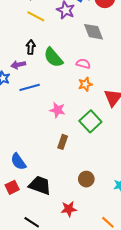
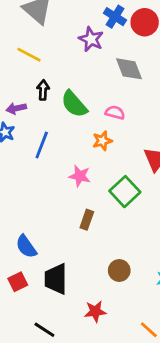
yellow line: (36, 16) -> (29, 55), moved
purple arrow: (18, 65) -> (16, 108), moved
orange star: (85, 84) -> (102, 141), moved
blue line: (30, 87) -> (42, 145), turned -54
black trapezoid: (40, 185) -> (56, 279), turned -110

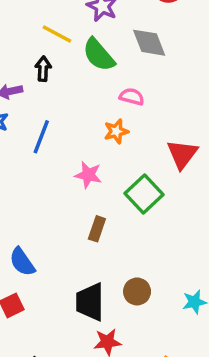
yellow line: (29, 55) -> (57, 34), moved
green semicircle: (74, 104) -> (99, 55), moved
black trapezoid: (56, 279) -> (90, 302), moved

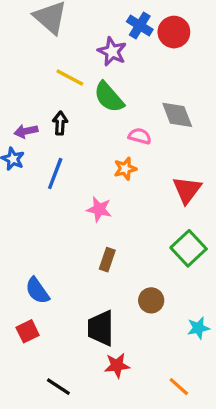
gray diamond: (149, 43) -> (177, 115), moved
black arrow: (43, 69) -> (60, 123), moved
green square: (144, 194) -> (189, 248), moved
brown circle: (137, 291) -> (151, 300), moved

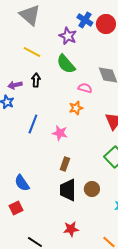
yellow line: (70, 78) -> (32, 52), moved
blue line: (55, 174) -> (33, 124), moved
black trapezoid: (101, 328) -> (68, 190), moved

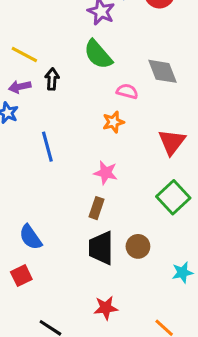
yellow line: (32, 52) -> (24, 54), moved
blue line: (33, 124) -> (47, 147), turned -36
pink star: (60, 133) -> (106, 173), moved

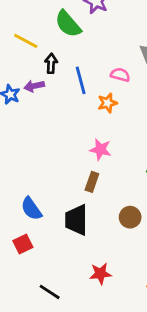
green semicircle: (98, 54) -> (68, 24), moved
purple arrow: (20, 87) -> (34, 86), moved
blue line: (47, 147) -> (81, 80), moved
black trapezoid: (101, 248) -> (76, 220), moved

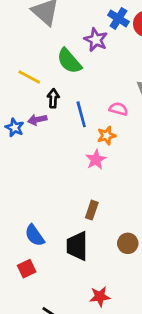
pink star: (100, 149) -> (96, 160), moved, turned 30

